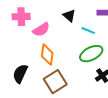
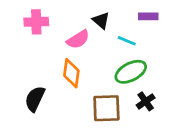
pink semicircle: (41, 30) -> (78, 39), moved
brown square: (55, 82) -> (106, 108), moved, turned 30

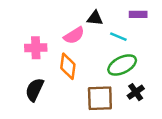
black triangle: (101, 20) -> (95, 18), turned -35
pink cross: (36, 22) -> (36, 48), moved

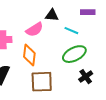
brown square: (100, 98) -> (42, 82), moved

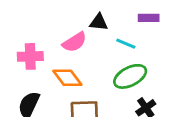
orange diamond: (29, 55) -> (67, 78), turned -45

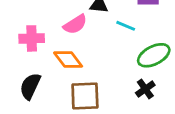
green ellipse: (130, 76) -> (154, 55), moved

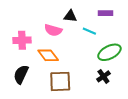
pink semicircle: (75, 24) -> (53, 30), turned 48

